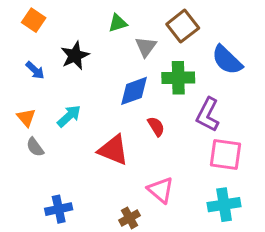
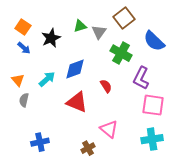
orange square: (34, 20) -> (23, 27), moved
green triangle: (118, 23) -> (80, 26), moved
green cross: (178, 78) -> (121, 53), turned 30
blue diamond: (134, 91) -> (75, 69), moved
gray semicircle: (35, 147) -> (24, 100), turned 48

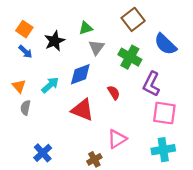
gray triangle: (99, 32) -> (96, 47), moved
pink triangle: (109, 129) -> (117, 139), turned 48
blue cross: (40, 142) -> (43, 153), turned -30

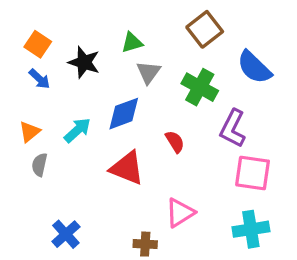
black star: (55, 41) -> (84, 62), turned -30
orange triangle: (19, 86) -> (30, 132), turned 32
brown cross: (94, 159) -> (145, 244), turned 32

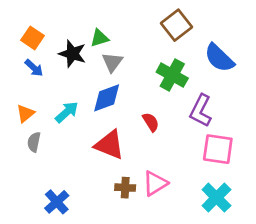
green triangle: (132, 43) -> (99, 38), moved
gray triangle: (148, 72) -> (112, 62), moved
cyan cross: (251, 229) -> (216, 198), turned -36
brown cross: (145, 244) -> (125, 188), moved

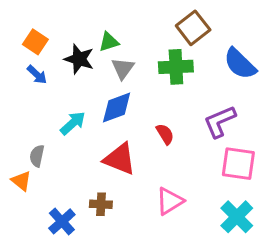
green cross: (172, 75) -> (176, 67), moved, turned -32
purple L-shape: (201, 111) -> (220, 122), turned 40
orange triangle: (25, 113) -> (21, 181), moved, turned -42
brown cross: (125, 188) -> (101, 204), moved

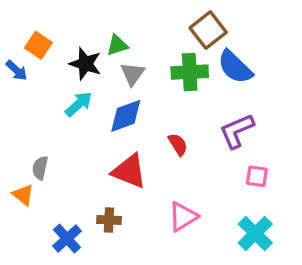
blue semicircle: (240, 64) -> (235, 67), moved
blue arrow: (37, 75) -> (17, 70), moved
cyan arrow: (73, 123) -> (79, 104), moved
pink square: (238, 164) -> (257, 176), size x0.6

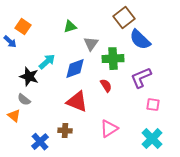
black star: (85, 64) -> (29, 77), moved
green cross: (190, 72) -> (113, 59), moved
gray triangle: (133, 74) -> (91, 44), moved
gray semicircle: (40, 168) -> (24, 100), turned -64

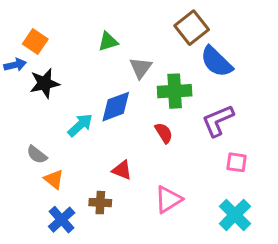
blue arrow: (10, 42) -> (15, 65), turned -56
cyan arrow: (47, 62) -> (80, 125), moved
black star: (29, 77) -> (45, 83), moved, turned -30
red triangle: (77, 102) -> (122, 170), moved, size x0.6
orange triangle: (14, 116) -> (54, 179), moved

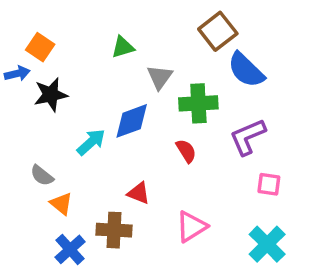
brown cross: (100, 203) -> (114, 230), size x1.4

